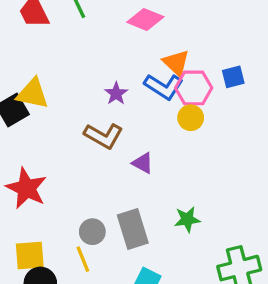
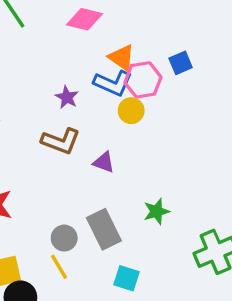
yellow circle: (191, 118) -> (131, 111), moved

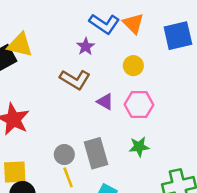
blue square: (181, 63) -> (178, 36), size x1.6
pink hexagon: (143, 80) -> (139, 105), moved
blue L-shape: (113, 83) -> (104, 24), moved
yellow line: (59, 267) -> (68, 177), moved

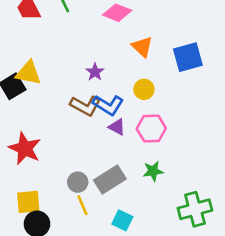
blue L-shape: (104, 24) -> (108, 105), moved
gray rectangle: (96, 153) -> (110, 179), turned 76

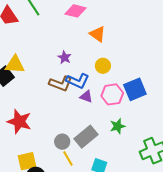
blue square: (188, 57) -> (135, 89), moved

